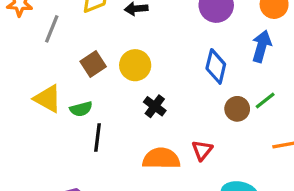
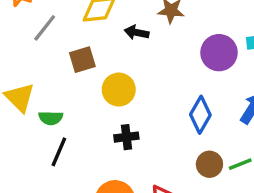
brown square: (93, 64) -> (82, 60), moved
black cross: (155, 106) -> (126, 137), turned 30

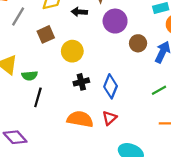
purple circle: (219, 53) -> (115, 21), moved
blue diamond: (200, 115) -> (111, 86), moved
brown circle: (209, 164) -> (138, 43), moved

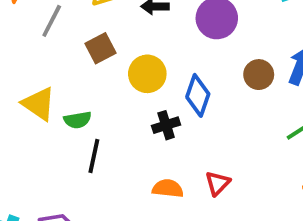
brown circle: (138, 43) -> (259, 75), moved
blue diamond: (111, 86) -> (198, 95), moved
orange semicircle: (80, 119) -> (168, 188), size x0.7

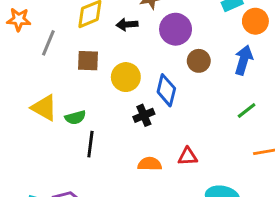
brown square: (101, 48) -> (88, 61), turned 35
brown circle: (259, 75) -> (199, 61), moved
red triangle: (218, 183) -> (188, 156), turned 48

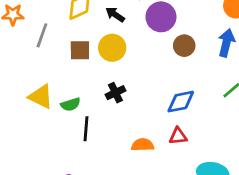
black arrow: (127, 25) -> (115, 15), turned 42
yellow circle: (126, 77) -> (112, 48), moved
blue diamond: (166, 90) -> (181, 102), moved, turned 68
black cross: (144, 115) -> (115, 93), moved

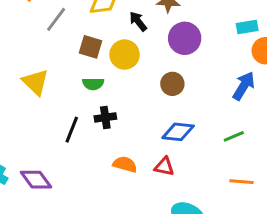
brown circle: (184, 46) -> (172, 84), moved
black cross: (115, 93) -> (105, 117), moved
green semicircle: (71, 104) -> (93, 84), moved

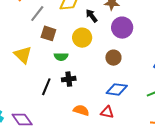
brown square: (91, 47) -> (48, 33), moved

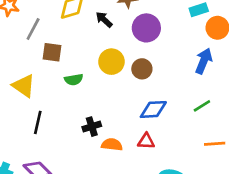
yellow circle: (82, 38) -> (111, 62), moved
black cross: (69, 79) -> (92, 127), moved
black line: (46, 87) -> (38, 122), moved

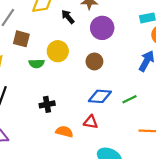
yellow circle: (111, 62) -> (58, 51), moved
green line: (202, 106) -> (129, 99), moved
orange semicircle: (112, 145) -> (64, 132), moved

